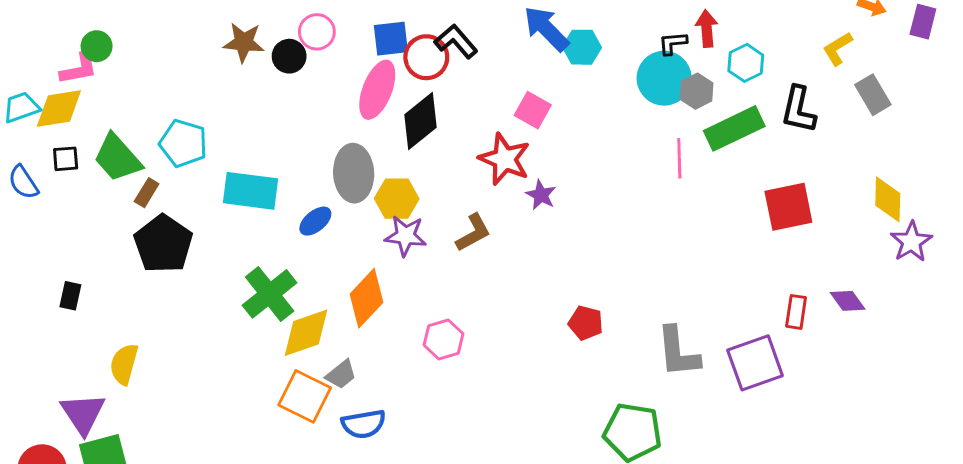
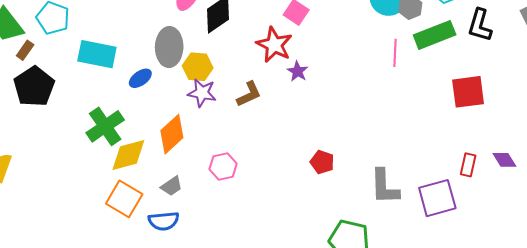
gray trapezoid: (341, 374) -> (172, 186), moved

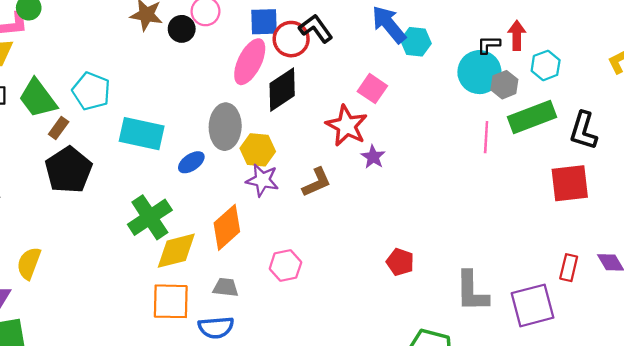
black L-shape: (480, 25) -> (583, 131), moved
gray trapezoid: (172, 186) -> (226, 287), turned -140
orange square: (124, 199) -> (171, 301), turned -30

